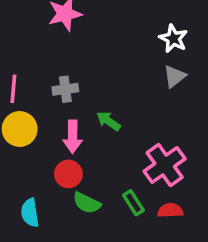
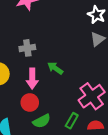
green semicircle: (87, 203) -> (42, 121), turned -54
green rectangle: (133, 203) -> (72, 121), turned 63

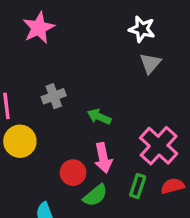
pink arrow: (32, 79) -> (103, 158), moved

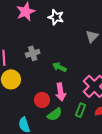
white star: (142, 29) -> (56, 17), moved

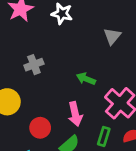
green arrow: (59, 67) -> (86, 79), moved
red circle: (42, 100) -> (40, 128), moved

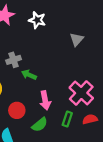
green arrow: (86, 79) -> (29, 75), moved

